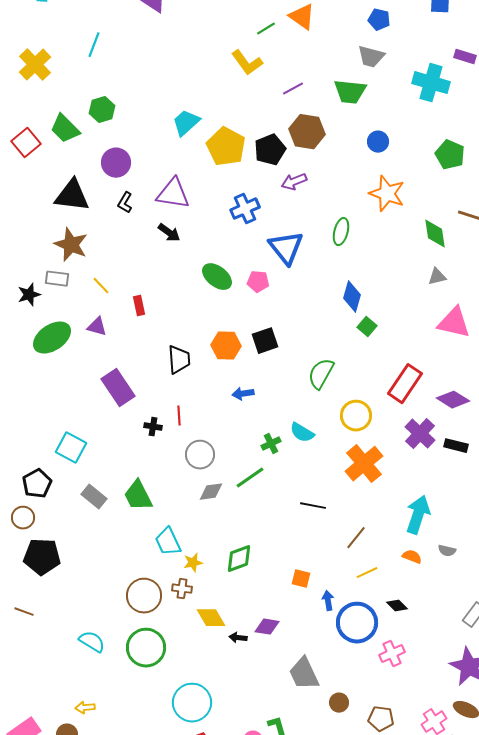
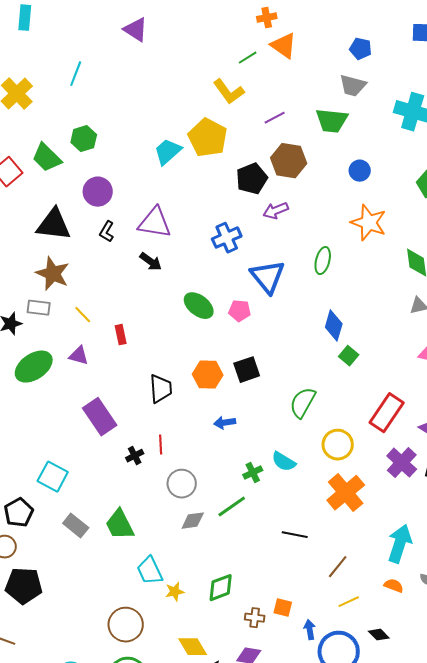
yellow pentagon: (226, 147) -> (208, 138), moved
black cross: (153, 427) -> (135, 456), turned -36
brown cross: (182, 589) -> (255, 618), moved

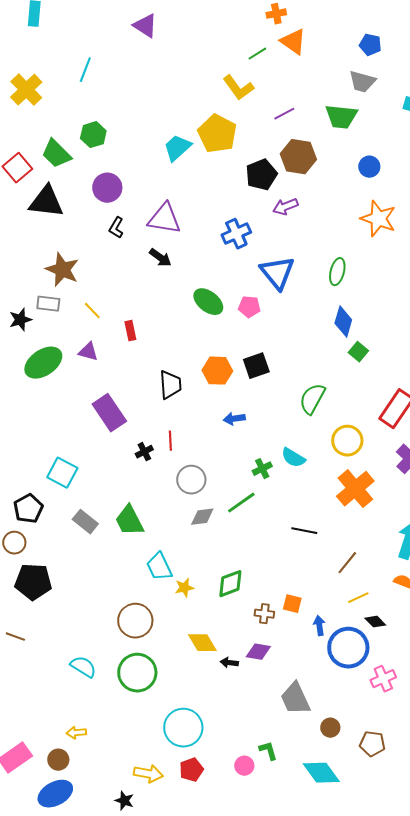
black triangle: (54, 225) -> (46, 202), moved
green ellipse: (323, 261) -> (337, 272), moved
black diamond: (379, 635) -> (375, 622), moved

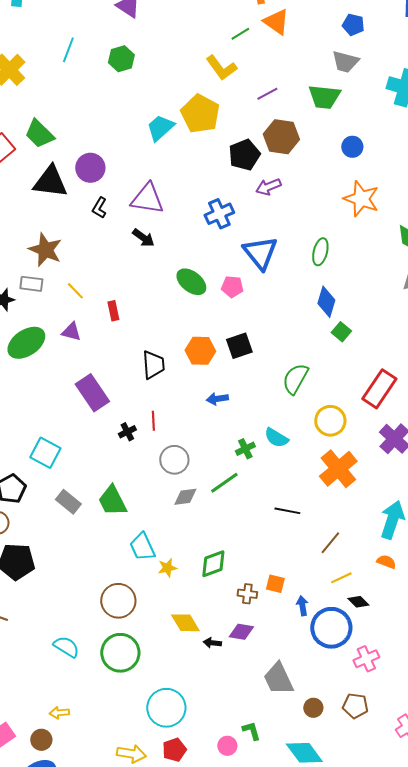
green hexagon: (93, 135) -> (121, 59), moved
black triangle: (46, 202) -> (50, 182), moved
brown pentagon: (372, 744) -> (355, 706), moved

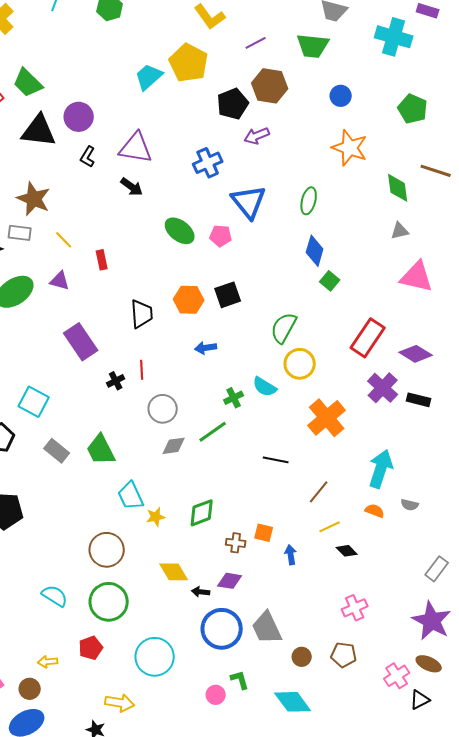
yellow circle: (330, 421) -> (300, 364), moved
blue circle: (331, 628) -> (222, 629), moved
red pentagon: (174, 750) -> (91, 648), moved

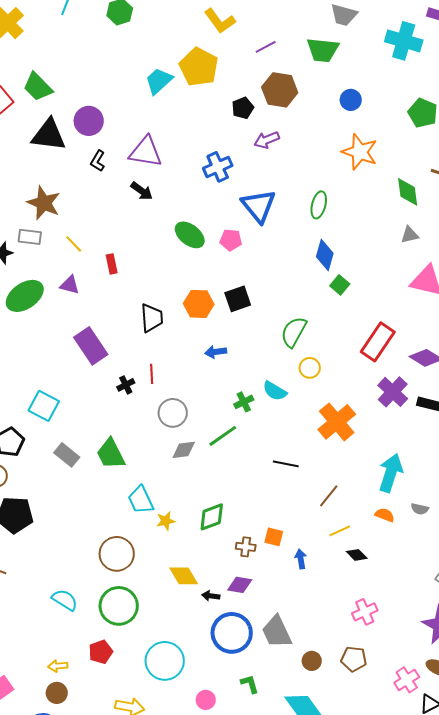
black pentagon: (233, 104) -> (243, 108), size x0.7
yellow circle: (300, 364) -> (310, 368), size x0.7
brown circle: (30, 689) -> (57, 693), moved
pink circle: (216, 695) -> (206, 700), moved

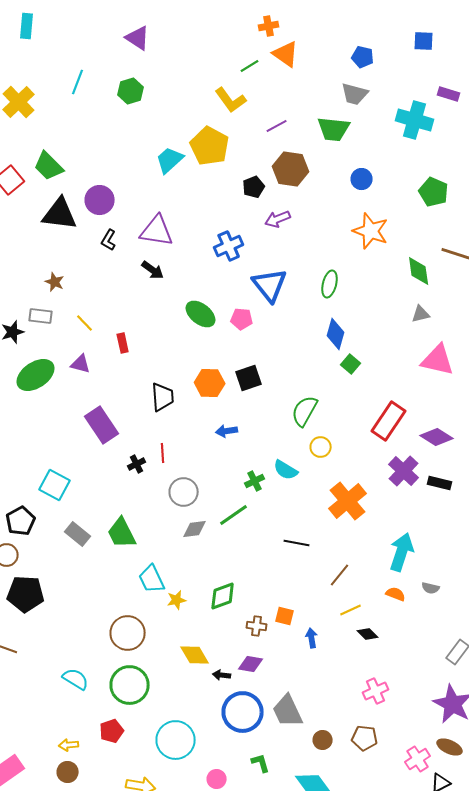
brown star: (44, 203) -> (55, 282), size x0.6

